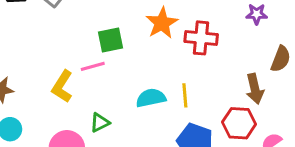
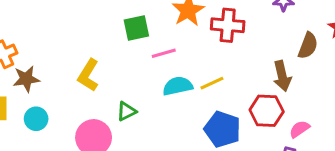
pink line: (93, 66) -> (164, 53), moved
yellow line: (185, 95) -> (212, 83), turned 70

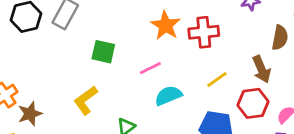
green square: (136, 28) -> (103, 52), moved, turned 35
yellow L-shape: (88, 75) -> (86, 100), turned 32
yellow line: (212, 83) -> (217, 80), moved

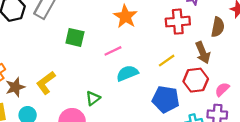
red cross: (204, 32) -> (178, 22), moved
yellow L-shape: (86, 100) -> (46, 83), moved

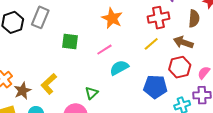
brown arrow: (203, 53) -> (183, 42), turned 138
yellow line: (167, 61) -> (151, 44), moved

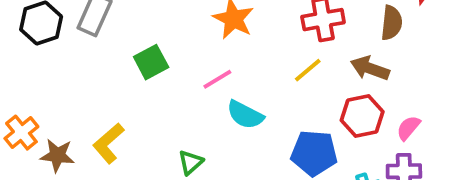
green square: (70, 41) -> (151, 62), turned -36
cyan semicircle: (119, 68) -> (245, 115), turned -126
brown star: (23, 91) -> (57, 155), turned 30

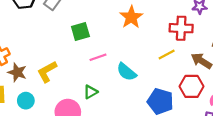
pink line: (217, 79) -> (98, 57), moved

